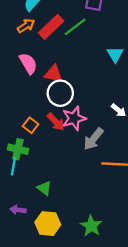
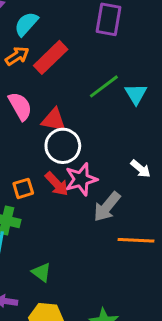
green line: (75, 27) -> (104, 86), moved
orange square: (31, 125) -> (23, 188), turned 35

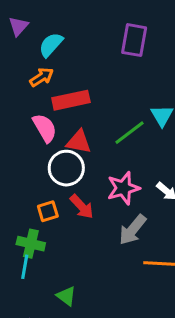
red rectangle: (51, 57) -> (71, 100), moved, turned 32
green line: (104, 86) -> (130, 133), moved
white circle: (63, 146) -> (66, 168), moved
pink star: (81, 179) -> (123, 188), moved

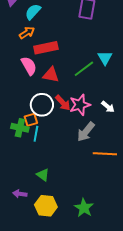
white circle: (66, 168) -> (42, 105), moved
red arrow: (82, 207) -> (63, 103), moved
green cross: (31, 244) -> (20, 128), moved
cyan line: (25, 267) -> (36, 134), moved

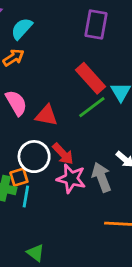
red rectangle: (46, 48) -> (90, 78), moved, turned 60
pink star: (80, 105) -> (71, 179), moved, turned 30
gray arrow: (86, 132) -> (101, 177), moved, turned 120

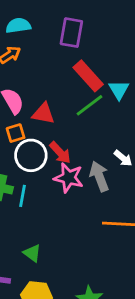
purple rectangle: (96, 25) -> (71, 33), moved
cyan semicircle: (22, 29) -> (18, 26), turned 40
orange square: (19, 177) -> (16, 133), moved

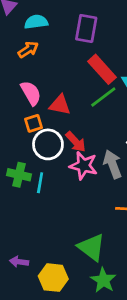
green triangle: (32, 253) -> (91, 247), moved, size x1.6

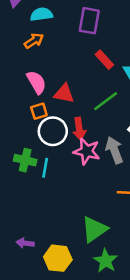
red rectangle: (102, 69) -> (104, 60), size x0.7
green line: (103, 97) -> (106, 101), moved
red arrow: (76, 142) -> (79, 129), turned 35
green triangle: (91, 247) -> (94, 229), turned 48

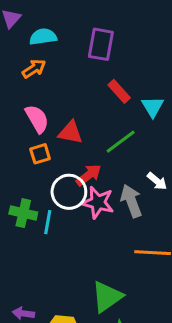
red arrow: (79, 129) -> (89, 175), turned -120
white circle: (53, 131) -> (69, 192), moved

